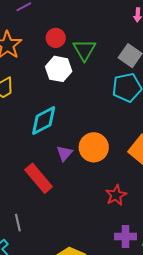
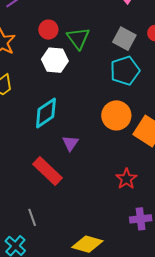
orange circle: (94, 147) -> (116, 115), moved

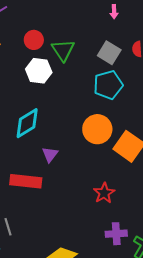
red rectangle: (48, 171) -> (26, 181), turned -40

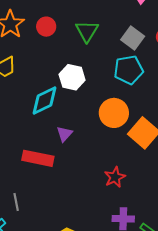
red circle: (34, 40) -> (46, 27), moved
white hexagon: (39, 71) -> (72, 77), moved

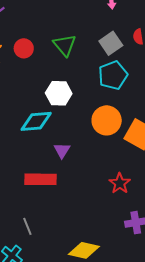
gray square: (133, 38) -> (111, 43), turned 30
cyan diamond: (45, 101) -> (36, 121), turned 32

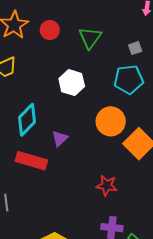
gray square: (111, 43) -> (135, 48), size x0.6
cyan diamond: (36, 121) -> (27, 120), moved, turned -56
red star: (120, 183) -> (107, 185), turned 30

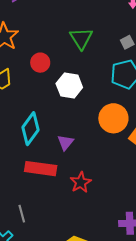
red circle: (50, 30) -> (40, 63), moved
red star: (107, 185) -> (81, 182), moved, turned -30

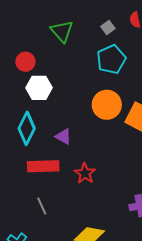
white hexagon: (69, 85) -> (39, 88), moved
purple triangle: (66, 142) -> (63, 136), turned -30
gray line: (22, 214) -> (42, 206), moved

